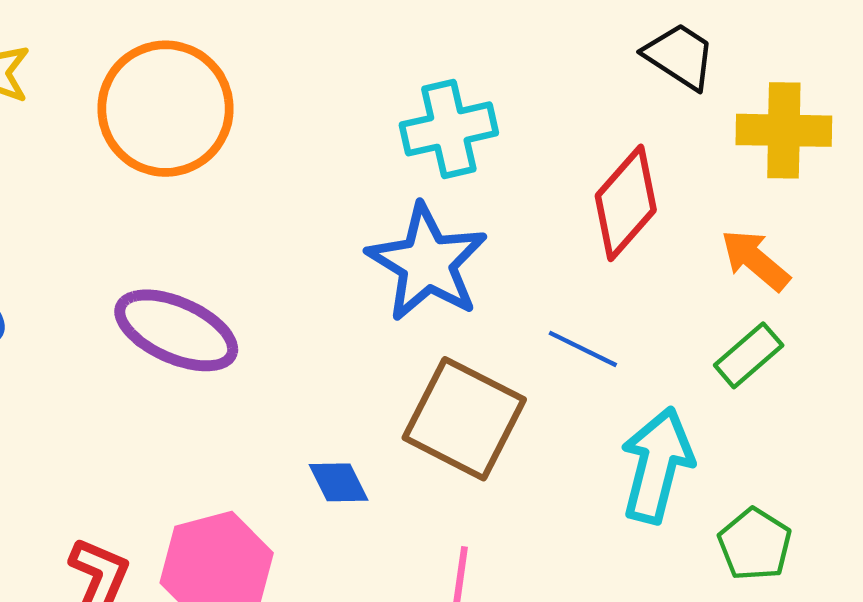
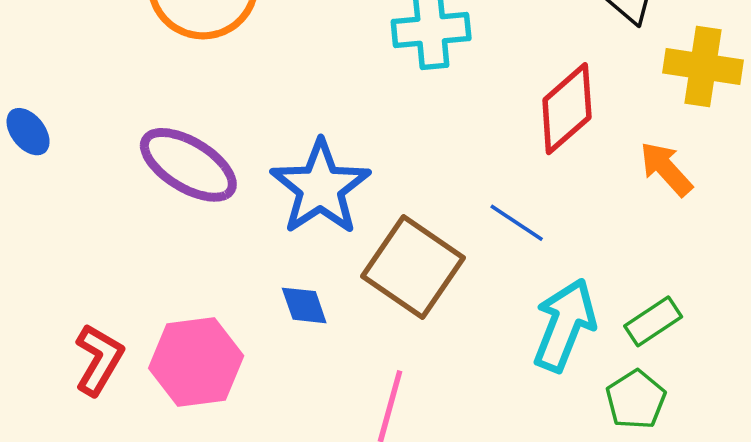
blue star: (427, 263) -> (320, 187), moved
green rectangle: (749, 355) -> (653, 321), moved

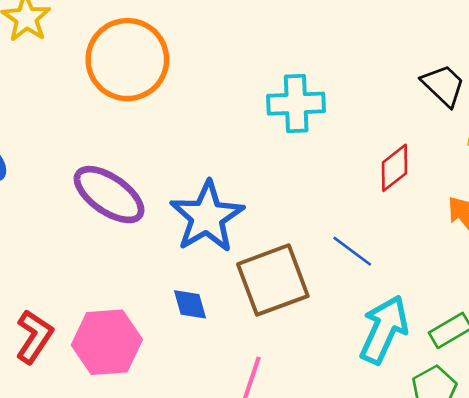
red diamond: (567, 109) -> (394, 168), size x0.7
brown square: (413, 267) -> (273, 280), turned 32

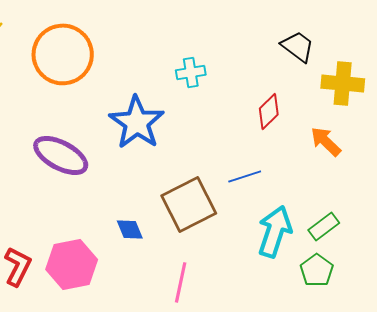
cyan cross: (296, 104) -> (191, 72), size x0.7
blue star: (207, 217) -> (137, 122), moved
blue line: (352, 251) -> (245, 176), turned -48

